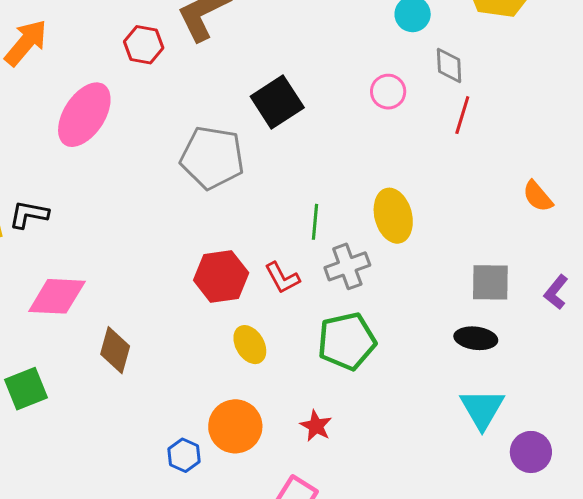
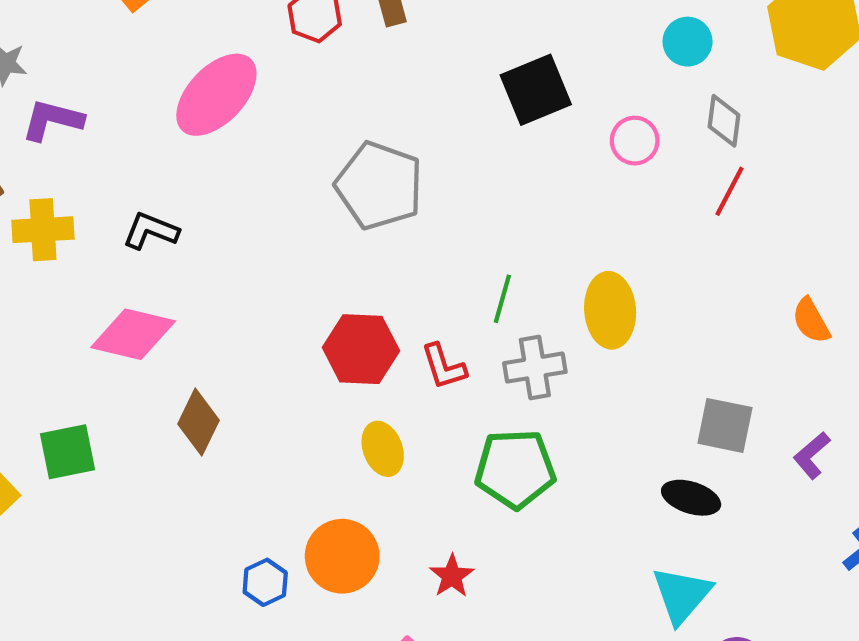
black square: (277, 102) -> (536, 90), moved
black L-shape: (29, 214) -> (151, 231), moved

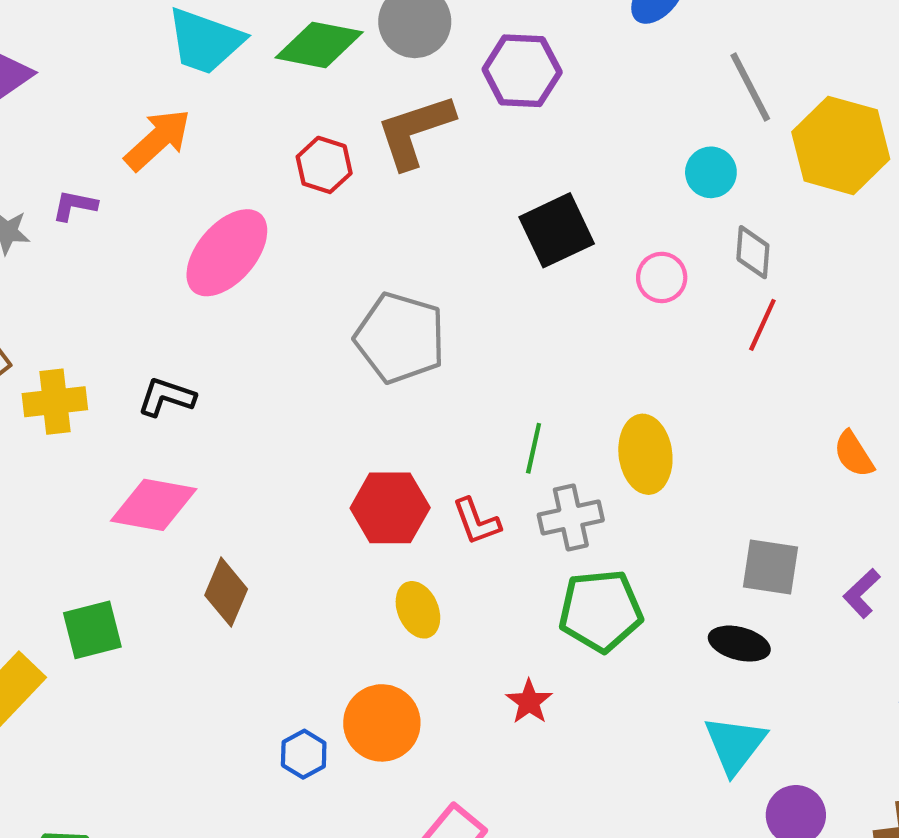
purple L-shape: (52, 120) -> (75, 205), moved, size x0.7
green pentagon: (515, 469) -> (600, 611), moved
red star: (452, 576) -> (529, 702), moved

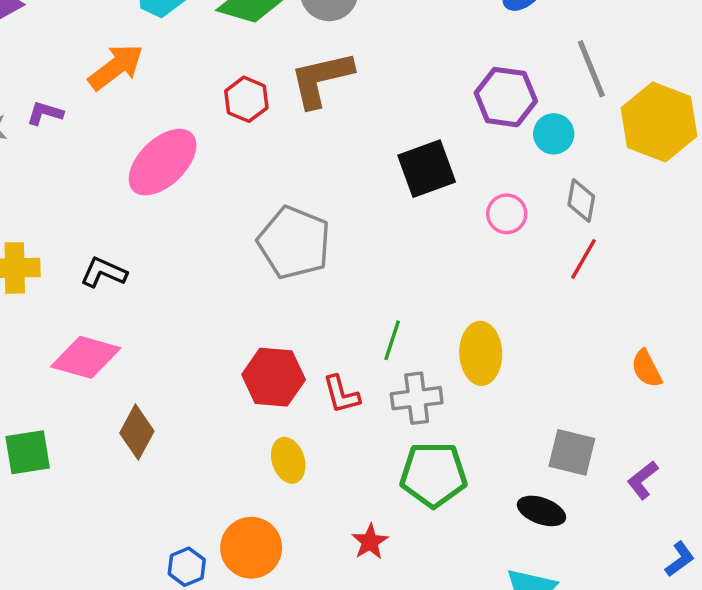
purple hexagon: (522, 71) -> (506, 97), moved

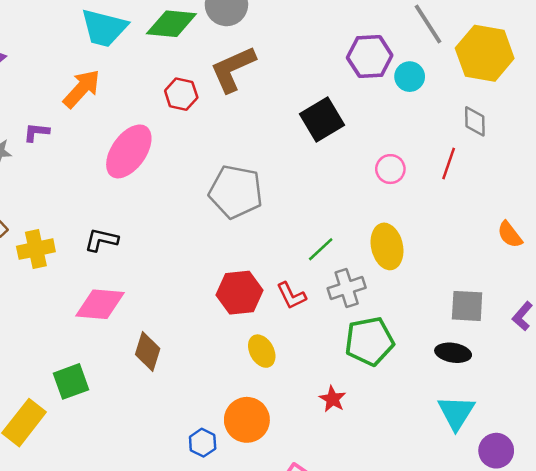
gray diamond: (581, 200) -> (475, 121), moved
pink circle: (507, 214) -> (390, 169), moved
green line: (392, 340) -> (321, 249), turned 40

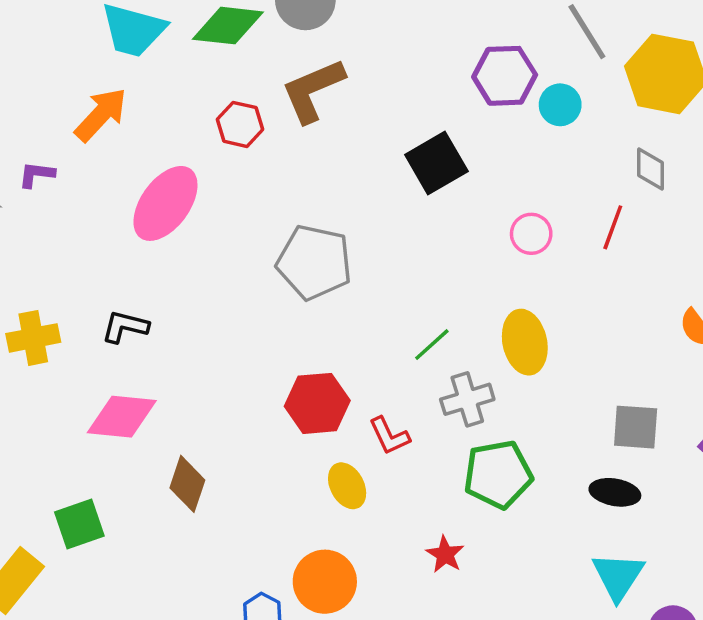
red L-shape: (291, 296) -> (389, 436), moved

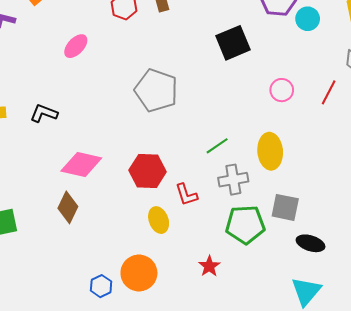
pink ellipse: (165, 203) -> (76, 46), size x0.6
pink diamond: (122, 417) -> (81, 165), moved
gray square: (636, 427) -> (285, 207), moved

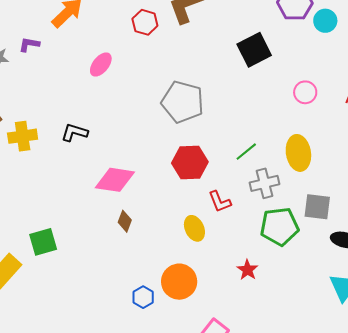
red hexagon: (148, 171) -> (190, 163), moved
brown diamond: (68, 207) -> (125, 221), moved, size x0.7

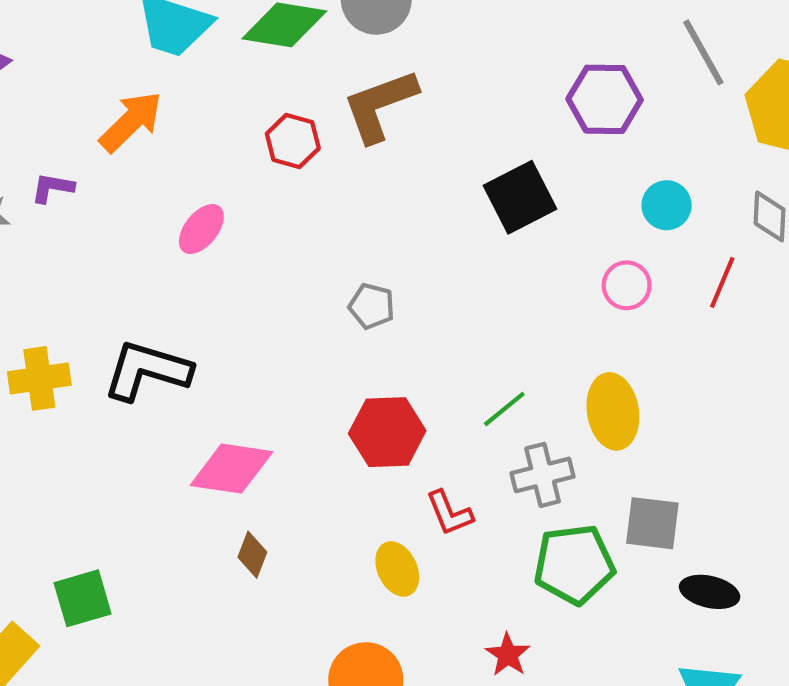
cyan circle: (325, 21) -> (667, 205), moved
gray pentagon: (183, 102) -> (372, 306), size x0.5
black L-shape: (74, 133) -> (147, 371), size x1.6

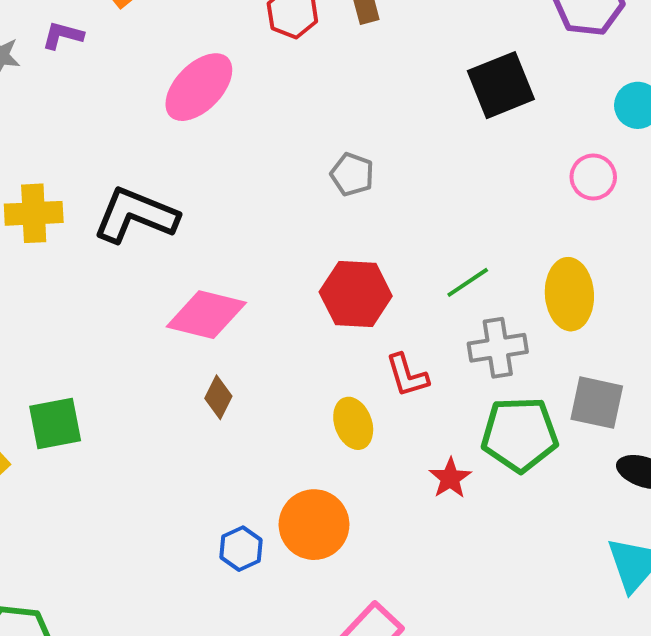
pink ellipse: (201, 229) -> (199, 87), size x1.5
red star: (508, 655) -> (450, 478), moved

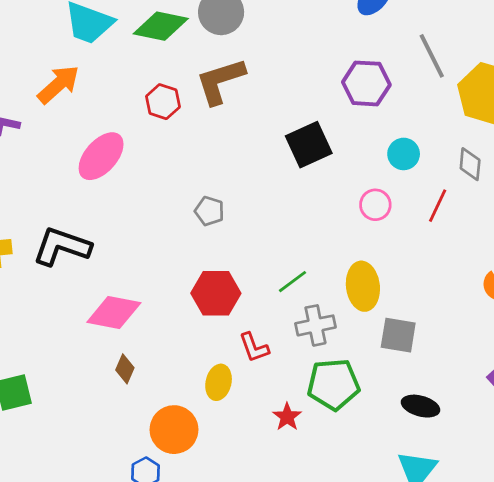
gray square: (597, 403) -> (398, 335), moved
yellow ellipse: (353, 423) -> (219, 382), turned 36
orange circle: (314, 525) -> (174, 430), moved

